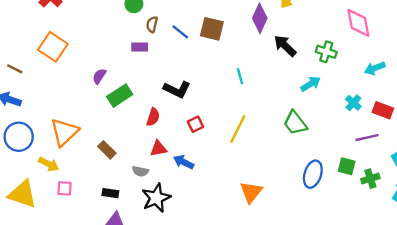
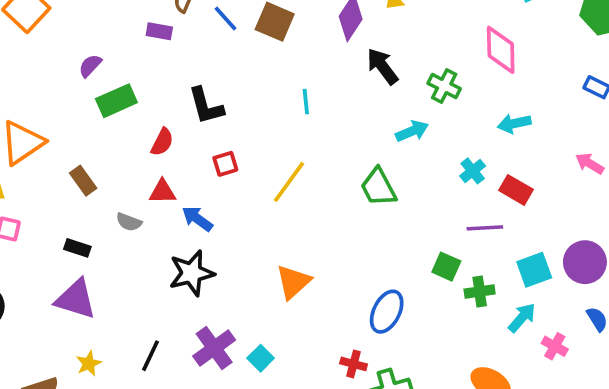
black L-shape: (177, 89) -> (206, 106), turned 40
blue ellipse: (313, 174) -> (387, 312), moved
black star: (156, 198) -> (192, 273), moved

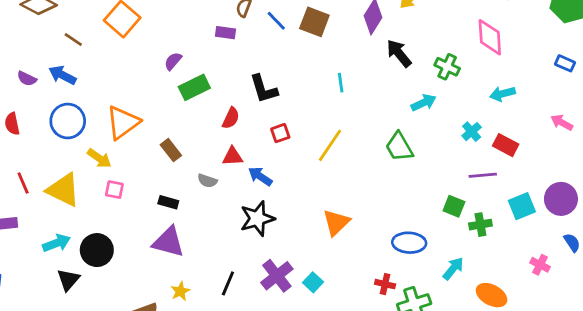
blue ellipse: (387, 312) -> (409, 243), turned 68
cyan arrow: (522, 318) -> (453, 268), moved

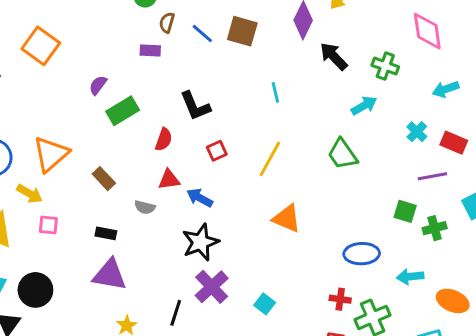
orange triangle: (336, 222) -> (287, 218), moved, turned -48
cyan arrow: (453, 268) -> (410, 277), turned -130
purple cross: (277, 276) -> (212, 287), moved

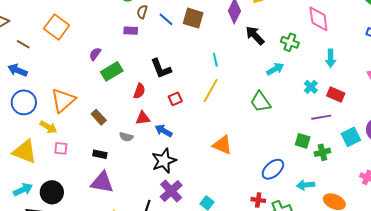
cyan arrow: (446, 89) -> (331, 58), turned -72
yellow line: (270, 159) -> (211, 91), moved
blue ellipse: (362, 254) -> (273, 169), turned -40

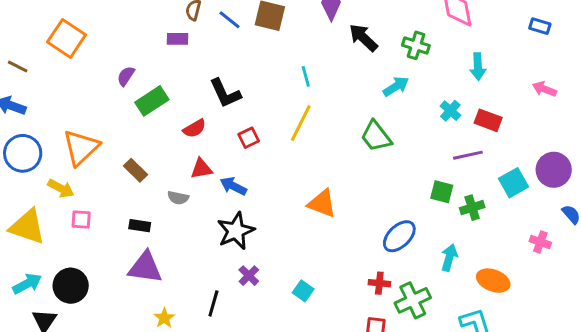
red semicircle: (139, 91) -> (194, 128), turned 42
cyan arrow: (306, 185) -> (449, 258), turned 114
purple cross: (171, 191) -> (249, 276), size x0.6

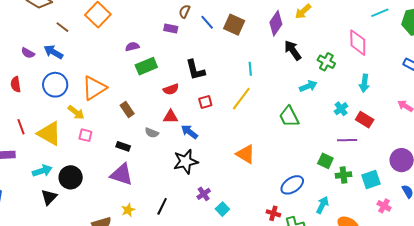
purple semicircle: (126, 76) -> (132, 47), turned 32
cyan square: (513, 183) -> (371, 179), moved
purple cross: (249, 276) -> (204, 194), moved

